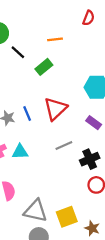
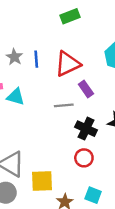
purple rectangle: (94, 123) -> (86, 89), moved
black cross: (90, 159) -> (86, 129), turned 30

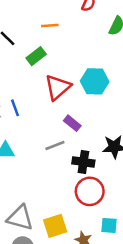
red triangle: (68, 64) -> (58, 87), moved
red circle: (84, 158) -> (90, 191), size x1.5

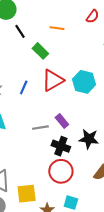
green rectangle: (36, 56) -> (40, 51), turned 70
blue line: (15, 108) -> (24, 87), moved, turned 32
purple rectangle: (72, 123) -> (62, 121), moved

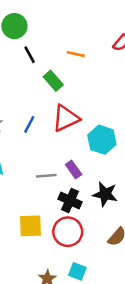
cyan hexagon: (84, 82) -> (102, 140), moved
yellow square: (27, 194) -> (31, 226), moved

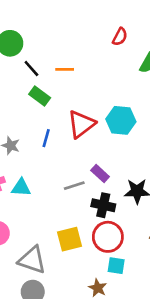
orange line: (76, 54) -> (65, 69), moved
green rectangle: (53, 81) -> (40, 96), moved
cyan hexagon: (102, 140) -> (121, 120), moved
cyan square: (77, 271) -> (116, 266), moved

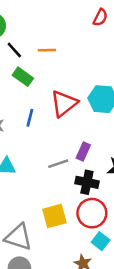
purple rectangle: (100, 173) -> (83, 151), turned 72
cyan square: (116, 266) -> (101, 241), turned 30

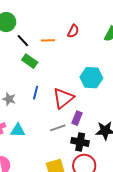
red semicircle: (100, 17) -> (73, 31), moved
red triangle: (64, 103) -> (63, 98), moved

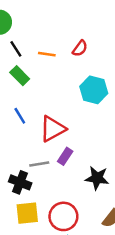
cyan hexagon: (91, 78) -> (94, 90), moved
blue line: (36, 93) -> (20, 116), turned -56
black cross: (80, 142) -> (20, 182), moved

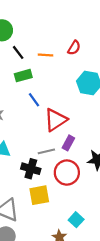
green rectangle: (20, 76) -> (23, 76), turned -56
blue line: (20, 116) -> (34, 100), moved
red circle: (63, 216) -> (67, 173), moved

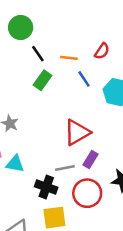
green rectangle: (23, 76) -> (43, 80), turned -42
blue line: (34, 100) -> (84, 79), moved

